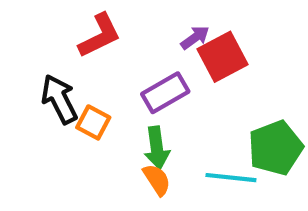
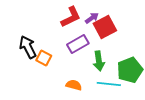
red L-shape: (100, 36) -> (71, 17), moved
green arrow: (157, 148) -> (99, 61), moved
orange semicircle: (157, 180) -> (74, 85), turned -42

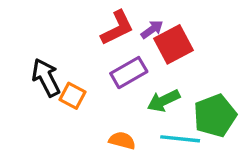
green arrow: (99, 61) -> (164, 101), turned 72

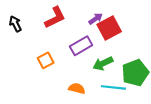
red L-shape: (117, 28) -> (55, 18), moved
black arrow: (46, 78) -> (15, 24), moved, size x0.7
orange square: (73, 96) -> (46, 60), turned 35

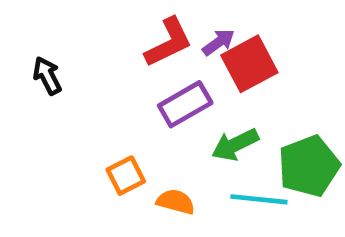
red L-shape: (55, 18) -> (169, 42), moved
black arrow: (15, 24) -> (47, 76), moved
orange square: (46, 60) -> (126, 176), moved

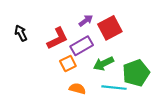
red L-shape: (169, 42) -> (57, 38), moved
purple arrow: (218, 42) -> (86, 21), moved
orange square: (126, 176) -> (68, 64), moved

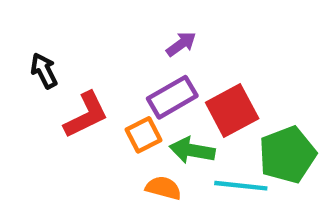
red square: (110, 28) -> (232, 110), moved
red L-shape: (57, 38) -> (86, 115), moved
green arrow: (104, 64) -> (192, 150), moved, turned 36

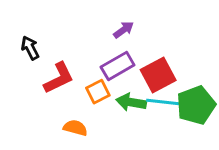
cyan line: (241, 186) -> (164, 102), moved
orange semicircle: (163, 188) -> (75, 128), moved

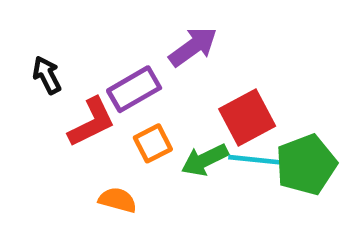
purple arrow: (124, 30) -> (193, 47), size x1.5
purple rectangle: (118, 66) -> (134, 89), moved
green arrow: (131, 102) -> (205, 160), turned -36

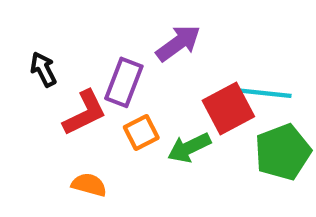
purple rectangle: (134, 89) -> (124, 82), turned -39
cyan line: (257, 160) -> (265, 93), moved
orange semicircle: (118, 200) -> (89, 185), moved

